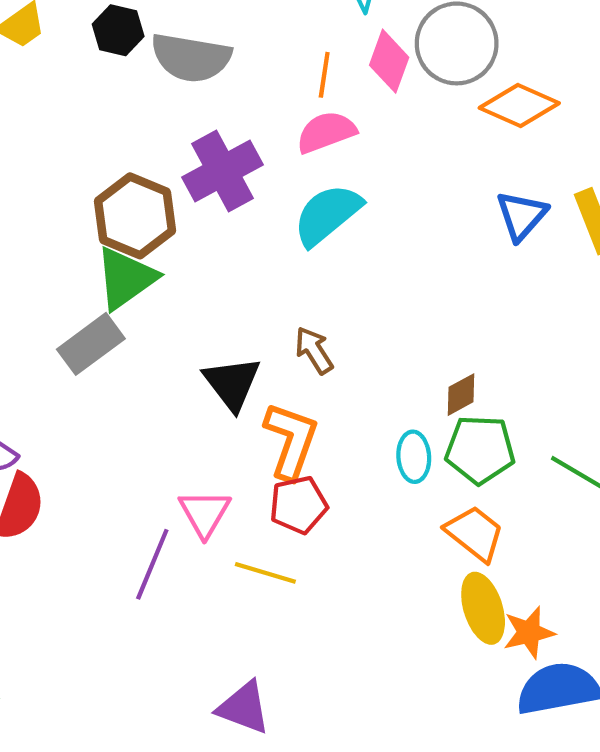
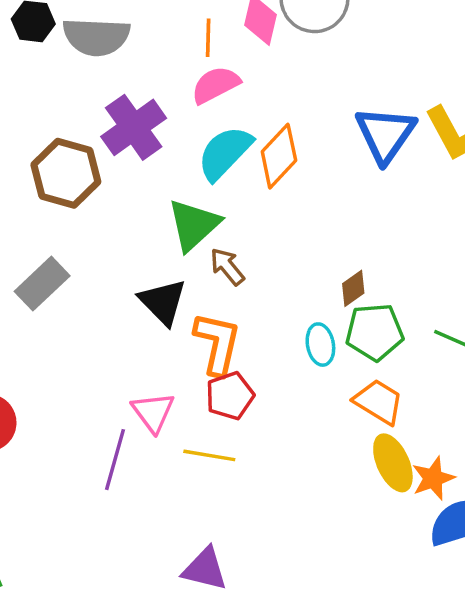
orange diamond: (519, 106) -> (279, 156), moved, turned -64
blue triangle: (521, 216) -> (385, 134), size x1.4
green triangle: (126, 278) -> (194, 225), moved

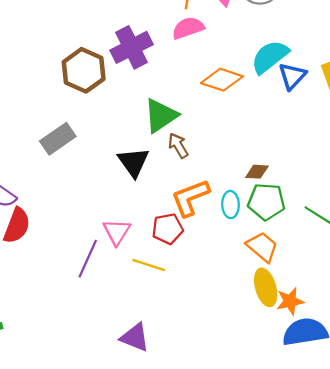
blue triangle: (385, 134) -> (292, 76), size x0.7
cyan semicircle: (225, 153) -> (270, 57), moved
orange diamond: (279, 156) -> (222, 80), turned 57
brown diamond: (353, 288) -> (257, 172), turned 30
orange L-shape: (217, 343) -> (190, 198), moved, turned -132

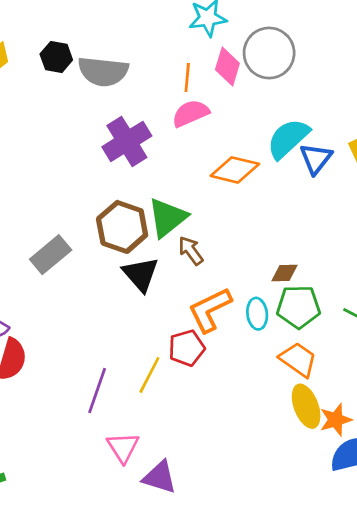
brown hexagon: (84, 70) -> (122, 227), moved
pink triangle: (117, 232) -> (123, 447), moved
yellow line: (149, 265) -> (149, 375), moved, turned -76

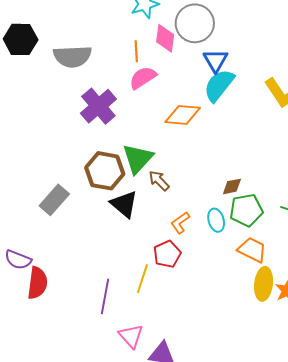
black hexagon: (56, 57) -> (21, 39), moved, size x1.4
blue triangle: (316, 159) -> (216, 60), moved
orange L-shape: (210, 310) -> (180, 223), size x0.6
yellow ellipse: (306, 406) -> (264, 284), turned 36

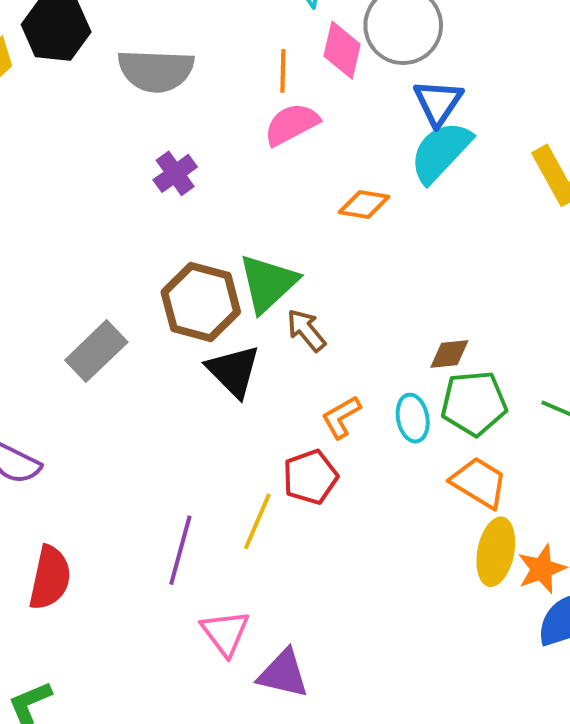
purple cross: (98, 106) -> (175, 173), moved, size x0.6
orange diamond: (183, 115) -> (364, 205), size x0.7
red semicircle: (37, 283) -> (50, 578), moved

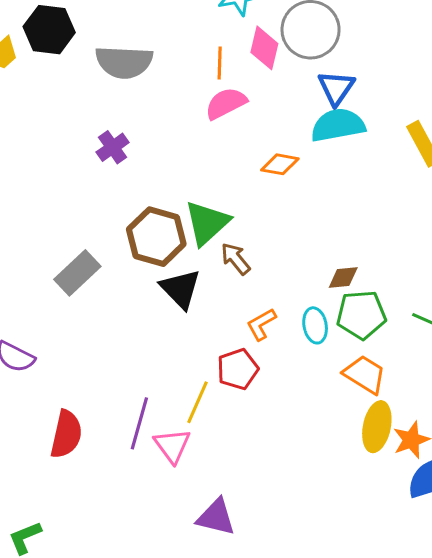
cyan semicircle: (441, 152) -> (338, 125), turned 36
purple cross: (175, 173) -> (113, 147), moved
red semicircle: (50, 578) -> (66, 434), moved
pink triangle: (225, 633) -> (172, 446), moved

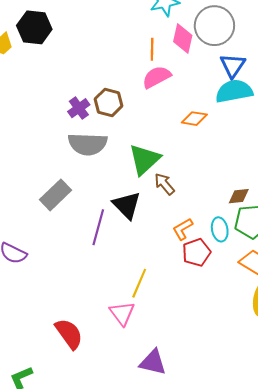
gray semicircle: (124, 62) -> (88, 144), moved
brown hexagon: (156, 237) -> (109, 102), moved, size x0.7
red pentagon: (238, 369) -> (196, 252), moved
purple line: (139, 423) -> (98, 227), moved
red semicircle: (66, 434) -> (69, 334), moved, turned -48

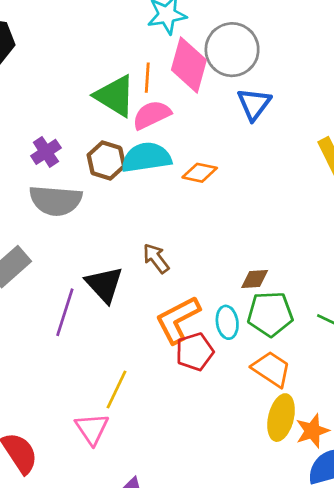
pink diamond: (183, 38) -> (189, 65), size x1.4
cyan semicircle: (234, 91) -> (146, 157), moved
brown hexagon: (109, 102) -> (106, 160), moved
green triangle: (144, 160) -> (115, 96), moved, turned -48
orange L-shape: (183, 229) -> (178, 320), size x1.6

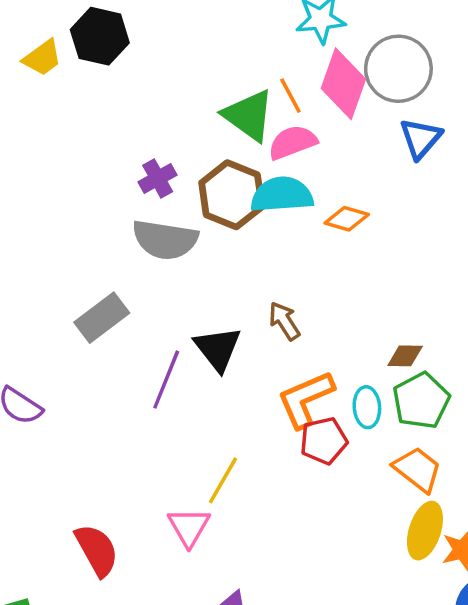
orange line: (147, 78) -> (290, 96), turned -36
brown hexagon: (106, 160) -> (232, 195), size x1.4
green pentagon: (270, 314) -> (421, 401), turned -30

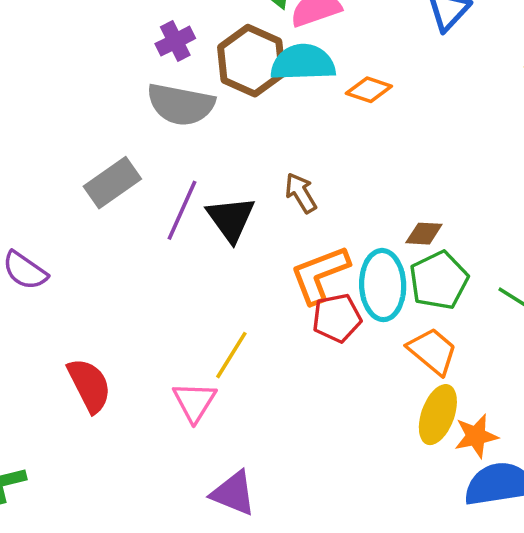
purple line: (166, 380) -> (182, 210), moved
cyan ellipse: (367, 407) -> (383, 285), size x1.6
red semicircle: (97, 550) -> (89, 385), moved

